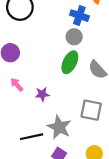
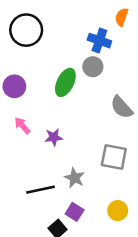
green ellipse: (70, 62) -> (65, 82), moved
gray star: (59, 127) -> (75, 178), size x0.7

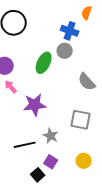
pink arrow: (22, 126) -> (11, 87), moved
purple star: (54, 137) -> (35, 105), size x1.6

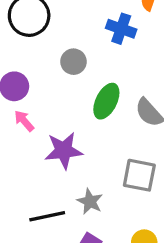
gray circle: (65, 51) -> (73, 62), moved
green ellipse: (44, 63) -> (106, 101), moved

